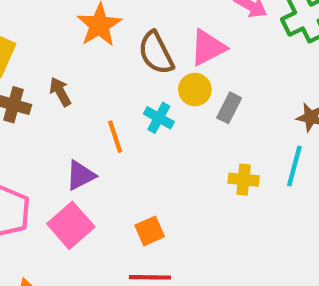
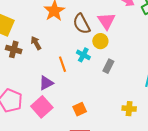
pink triangle: (208, 48) -> (106, 21), turned -36
gray rectangle: (229, 108) -> (108, 66), moved
yellow cross: (244, 180) -> (129, 109), moved

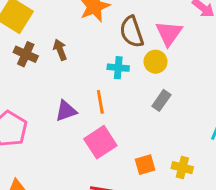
cyan cross: (83, 55) -> (118, 68), moved, turned -32
orange line: (63, 64) -> (100, 102), moved
pink square: (42, 107) -> (100, 142), moved
orange square: (80, 109) -> (145, 165), moved

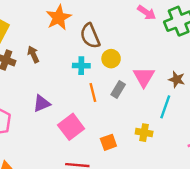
pink triangle: (169, 33) -> (144, 77), moved
orange line: (100, 102) -> (93, 93), moved
yellow cross: (182, 168) -> (144, 133), moved

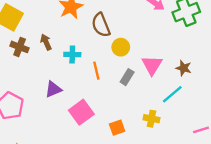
cyan cross: (81, 66) -> (72, 55), moved
orange line: (93, 93) -> (96, 71), moved
cyan line: (165, 107) -> (172, 94), turned 30

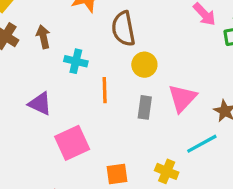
gray rectangle: (127, 77) -> (145, 107), turned -35
purple triangle: (53, 89) -> (40, 104), turned 36

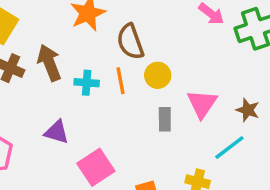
brown arrow: (43, 37) -> (49, 63), size x1.5
orange line: (105, 90) -> (121, 81), moved

